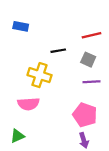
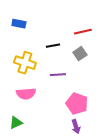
gray square: (88, 60) -> (80, 54), turned 32
yellow cross: (39, 75) -> (25, 63), moved
purple line: (91, 82) -> (58, 75), moved

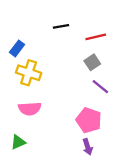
blue rectangle: (19, 24) -> (17, 48), moved, turned -64
black line: (53, 46) -> (61, 26), moved
purple line: (58, 75) -> (100, 87), moved, turned 42

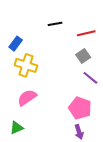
pink semicircle: (30, 109) -> (27, 98), turned 150

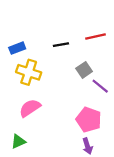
black line: (55, 24) -> (61, 45), moved
blue rectangle: (16, 44) -> (17, 48), turned 32
gray square: (83, 56) -> (84, 70), moved

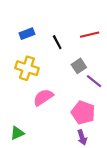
black line: (61, 45) -> (57, 42), turned 72
blue rectangle: (17, 48) -> (27, 34), moved
pink semicircle: (30, 108) -> (43, 97), moved

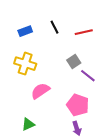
black line: (57, 42) -> (54, 27), moved
green triangle: (17, 133) -> (28, 124), moved

